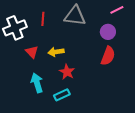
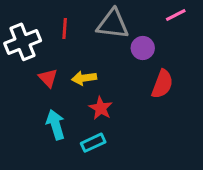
purple circle: (108, 32) -> (143, 48), moved

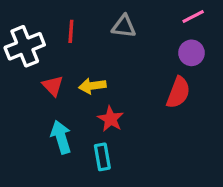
gray triangle: (113, 24) -> (124, 26), size x0.7
purple circle: (143, 48) -> (191, 53), moved
cyan rectangle: (93, 143) -> (102, 157), turned -75

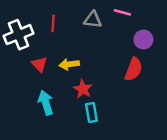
pink line: (193, 17) -> (122, 12), moved, turned 42
cyan rectangle: (102, 157) -> (91, 113), moved

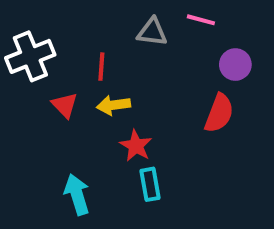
red line: (53, 23) -> (101, 67), moved
cyan arrow: (46, 103) -> (77, 194), moved

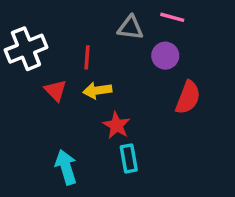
purple circle: (235, 65) -> (165, 56), moved

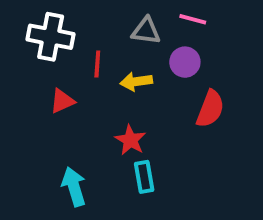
white cross: (26, 49) -> (51, 37), moved, turned 33
red triangle: (56, 90) -> (62, 101), turned 50
yellow arrow: (97, 90) -> (136, 82), moved

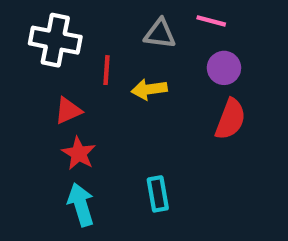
purple circle: (185, 62) -> (224, 68), moved
red star: (130, 140) -> (79, 153), moved

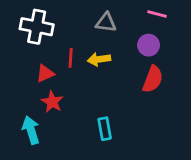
pink line: (211, 21) -> (157, 14), moved
red line: (106, 70) -> (71, 58), moved
cyan arrow: (81, 205) -> (31, 130), moved

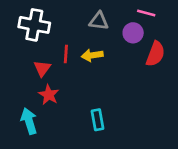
purple circle: (149, 45) -> (133, 33), moved
red triangle: (45, 73) -> (42, 68), turned -30
red semicircle: (153, 79) -> (155, 54), moved

